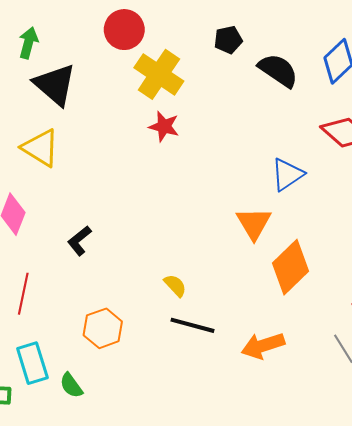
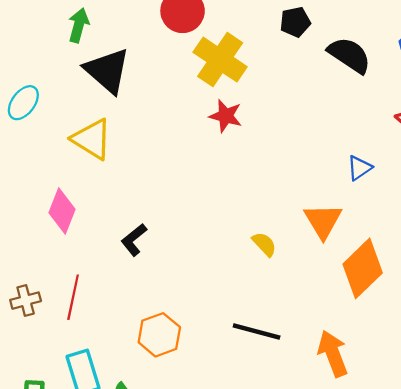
blue triangle: (287, 174) -> (359, 168), size x0.7
yellow semicircle: (175, 286) -> (264, 244), moved
orange arrow: (263, 346) -> (333, 354), turned 87

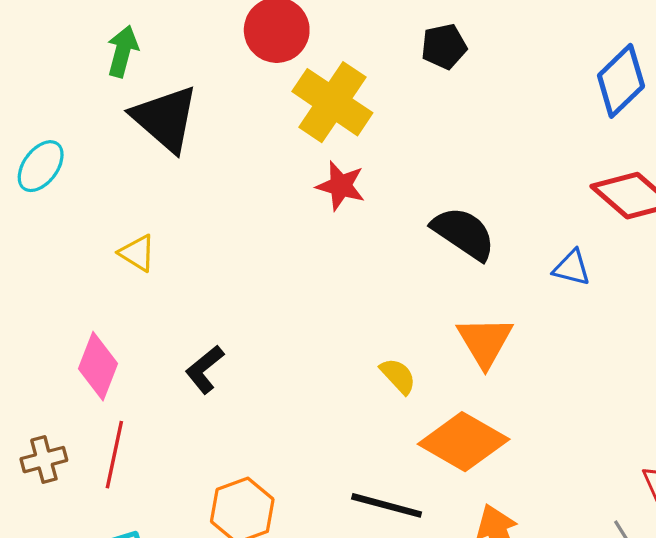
black semicircle: (349, 55) -> (464, 233), moved
yellow triangle: (92, 139) -> (137, 253), moved, size x0.6
blue triangle: (359, 168) -> (572, 268), moved, turned 48
pink diamond: (62, 211) -> (98, 366), moved
orange diamond: (363, 268) -> (464, 442), moved, turned 74

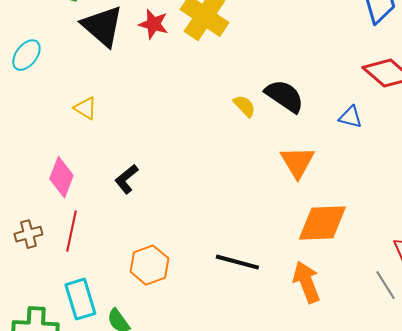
red star: (341, 186) -> (153, 24), moved
yellow semicircle: (398, 376) -> (244, 106), moved
orange diamond: (464, 442) -> (322, 223), moved, turned -32

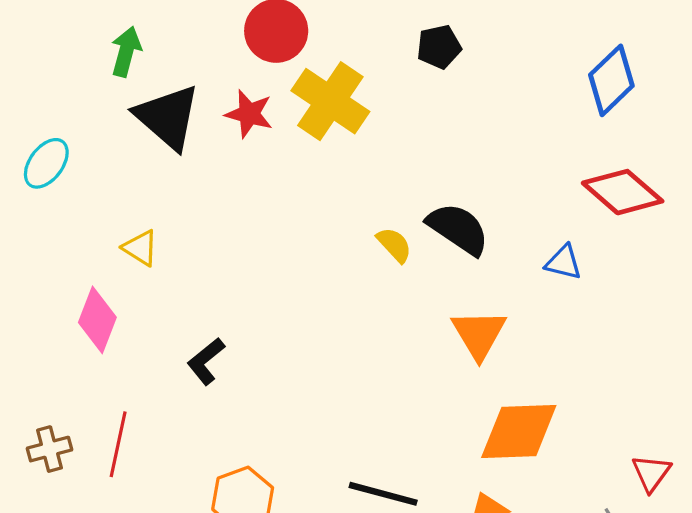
pink diamond: (61, 177) -> (97, 320), moved

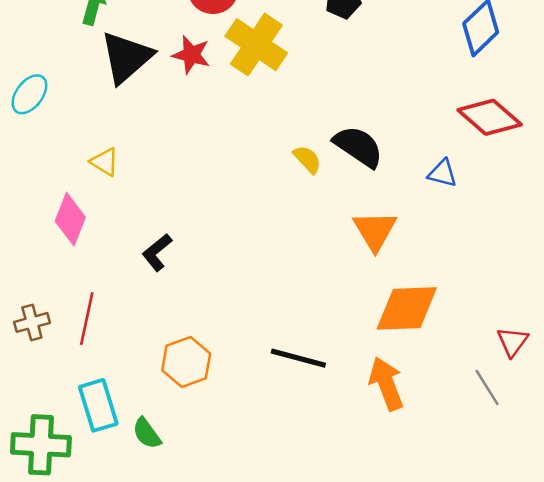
black triangle: (168, 117) -> (126, 57), turned 38

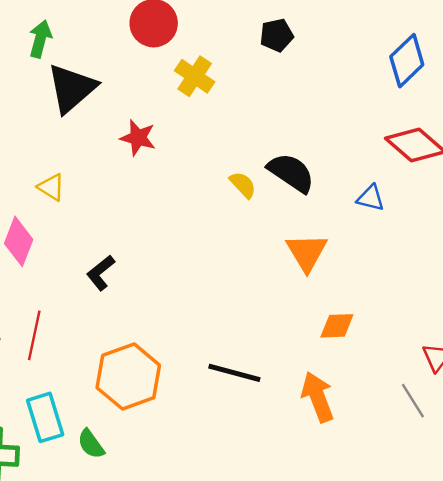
yellow cross: (256, 45) -> (195, 76), size x0.7
red star: (191, 55) -> (138, 138), moved
orange diamond: (407, 308) -> (337, 326), size x0.6
orange hexagon: (186, 362) -> (128, 376), size x1.4

